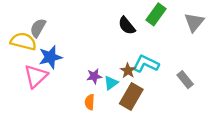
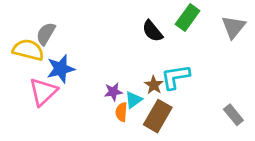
cyan L-shape: (146, 64) -> (175, 77), turned -35
gray rectangle: (185, 80) -> (233, 115), moved
orange semicircle: (90, 102) -> (121, 112), moved

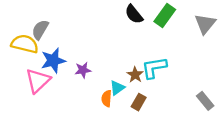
black semicircle: (152, 31) -> (134, 14), moved
purple star: (113, 92) -> (83, 70), moved
brown rectangle: (158, 116) -> (139, 102), size x0.6

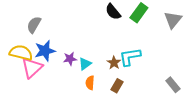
yellow semicircle: (25, 44) -> (21, 53), moved
cyan triangle: (117, 88) -> (85, 64), moved

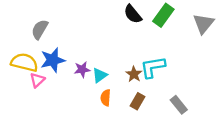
pink triangle: (32, 68) -> (37, 80), size x0.6
gray rectangle: (173, 85) -> (179, 105), moved

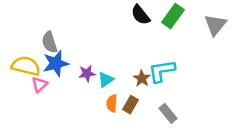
gray semicircle: (40, 29) -> (50, 42), moved, turned -48
brown rectangle: (137, 101) -> (131, 105), moved
gray rectangle: (179, 105) -> (168, 113), moved

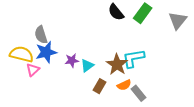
brown star: (142, 78) -> (117, 65), size x1.5
orange semicircle: (112, 103) -> (124, 85), moved, turned -120
brown rectangle: (131, 105) -> (100, 86), moved

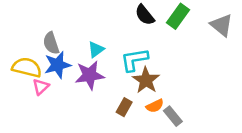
gray triangle: (178, 20) -> (222, 25), turned -30
cyan L-shape: (133, 58) -> (134, 60), moved
purple star: (72, 60) -> (90, 75), size x1.6
cyan triangle: (87, 66) -> (96, 50), moved

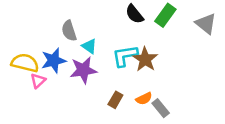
gray semicircle: (51, 43) -> (69, 31), moved
cyan triangle: (96, 50) -> (89, 46), turned -49
brown star: (146, 80) -> (145, 59), moved

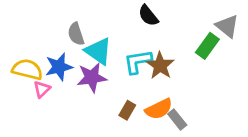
green rectangle: (165, 15) -> (207, 46), moved
cyan triangle: (89, 46) -> (98, 51), size x1.6
orange semicircle: (144, 99) -> (159, 109), size x1.5

